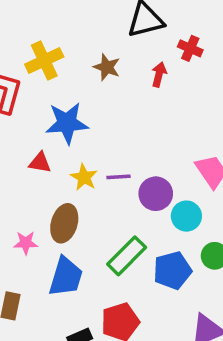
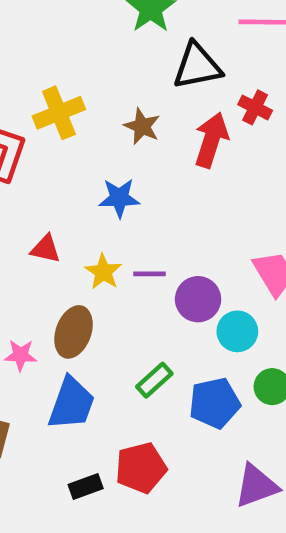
red arrow: (159, 74) -> (211, 140), size x1.6
blue star: (67, 123) -> (119, 198), moved, size x0.7
green rectangle: (127, 256) -> (154, 380), size x0.7

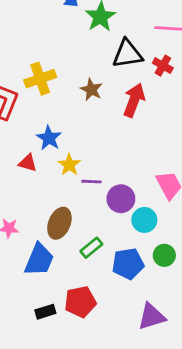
red cross: (255, 107) -> (163, 66), moved
blue star: (119, 198) -> (49, 138), moved, turned 30
yellow star: (103, 272) -> (69, 165), moved
brown ellipse: (74, 332) -> (59, 223), moved

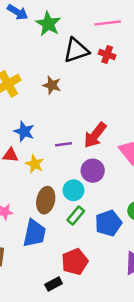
red arrow: (134, 100) -> (95, 135), moved, turned -152
yellow star: (69, 165) -> (35, 164), moved
purple line: (91, 182) -> (64, 144), moved
cyan circle: (144, 220) -> (74, 190), moved
black rectangle: (45, 312) -> (54, 284), moved

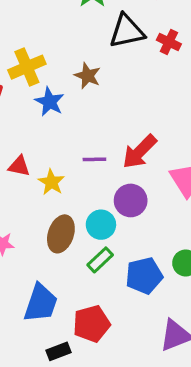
blue star: (24, 131) -> (50, 102), moved
blue trapezoid: (34, 233) -> (41, 303), moved

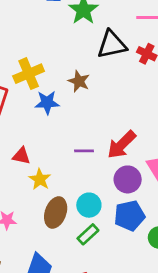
blue star: (50, 102) -> (47, 103), turned -30
yellow star: (51, 182) -> (40, 179), moved
purple circle: (131, 200) -> (128, 179), moved
blue pentagon: (144, 276) -> (129, 216), moved

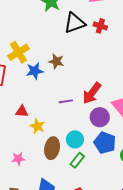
brown star: (79, 81) -> (56, 61), moved
blue pentagon: (129, 216) -> (105, 143), turned -30

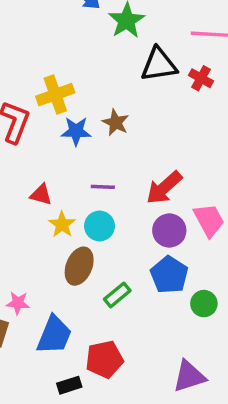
purple line: (66, 101) -> (103, 187), moved
cyan circle: (75, 139) -> (100, 226), moved
pink star: (18, 159) -> (18, 303), moved

